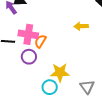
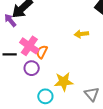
pink cross: (28, 34) -> (29, 46), turned 30
cyan circle: (50, 87) -> (45, 96), moved

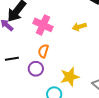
pink cross: (29, 46) -> (43, 25), moved

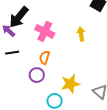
yellow arrow: (79, 27) -> (81, 34), turned 96
black line: (12, 59) -> (12, 53), moved

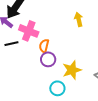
pink cross: (45, 31) -> (29, 31), moved
purple circle: (37, 75) -> (48, 59), moved

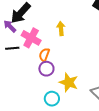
yellow arrow: (79, 20) -> (61, 28), moved
yellow star: (72, 70) -> (69, 82), turned 30

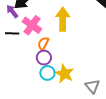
yellow arrow: (61, 28) -> (63, 19), size x1.6
cyan circle: (52, 99) -> (47, 73), moved

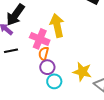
pink cross: (32, 25) -> (40, 39), moved
yellow star: (64, 74) -> (82, 72), moved

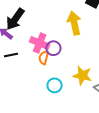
yellow arrow: (57, 26) -> (74, 23), moved
purple circle: (47, 67) -> (53, 48), moved

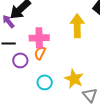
pink cross: (40, 43) -> (39, 38), turned -36
purple circle: (53, 48) -> (20, 60), moved

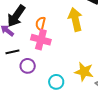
pink cross: (39, 38) -> (41, 40), turned 30
orange semicircle: (40, 53) -> (41, 24), moved

